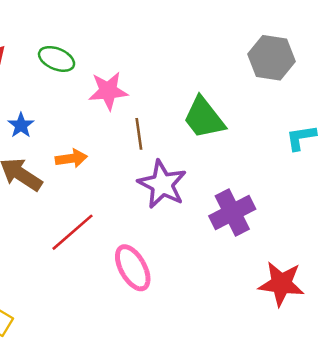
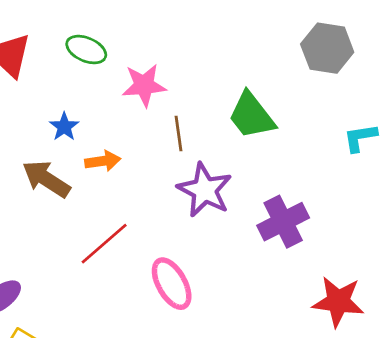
blue star: (21, 125) -> (64, 127), moved

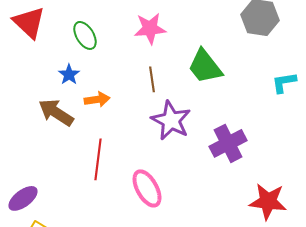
green ellipse: (86, 50) -> (85, 35), moved, turned 36
pink star: (144, 85) -> (150, 28), moved
red line: (104, 244) -> (98, 159), turned -42

